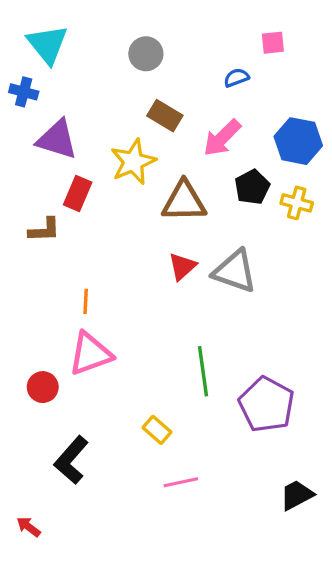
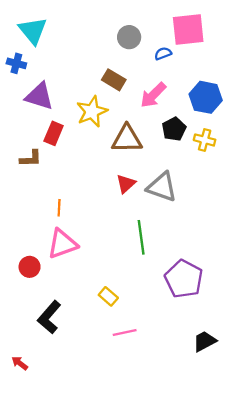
pink square: (273, 43) -> (188, 29), size x2.0
gray circle: (146, 54) -> (129, 37), moved
green line: (203, 371) -> (141, 237), moved

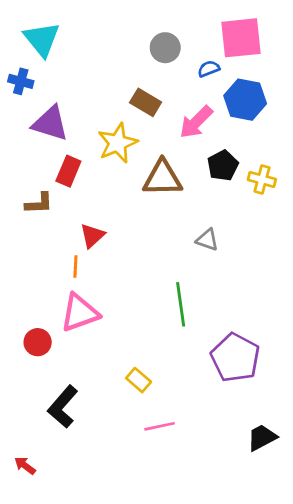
blue hexagon: (206, 97) -> (245, 100), moved
red triangle: (126, 184) -> (92, 236), moved
gray triangle: (162, 187) -> (207, 240), size x0.6

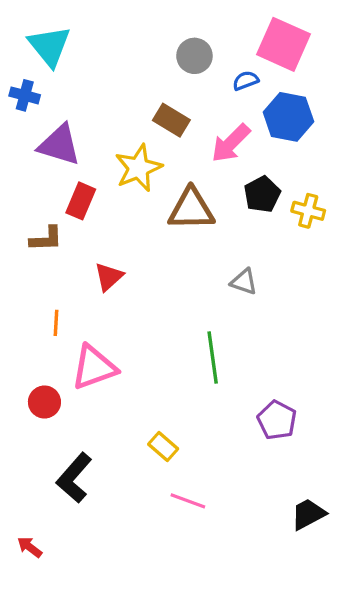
pink square: (241, 38) -> (283, 44), turned 30
orange line: (75, 266) -> (56, 323), moved
purple pentagon: (235, 358) -> (277, 420), size x0.7
pink line: (160, 426) -> (188, 501), turned 32

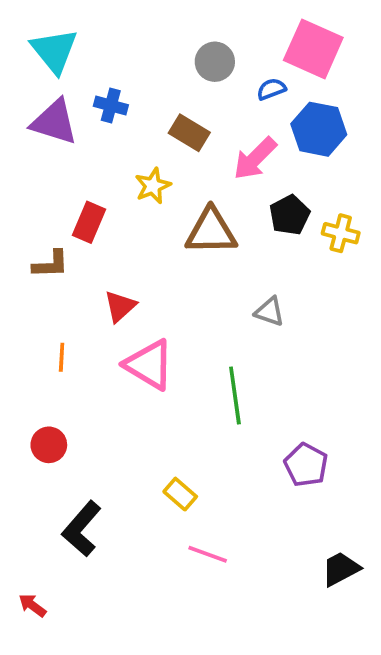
blue cross: (25, 95) -> (111, 106), moved
purple triangle: (59, 145) -> (54, 122), moved
yellow star: (138, 168) -> (153, 186), size x0.7
pink triangle: (94, 367) -> (149, 365), moved, turned 51

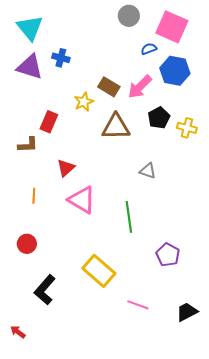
gray circle: (215, 62) -> (129, 16), moved
brown rectangle: (189, 133) -> (109, 87), moved
yellow rectangle: (180, 494) -> (99, 271), size x1.8
pink line: (208, 554) -> (138, 305), moved

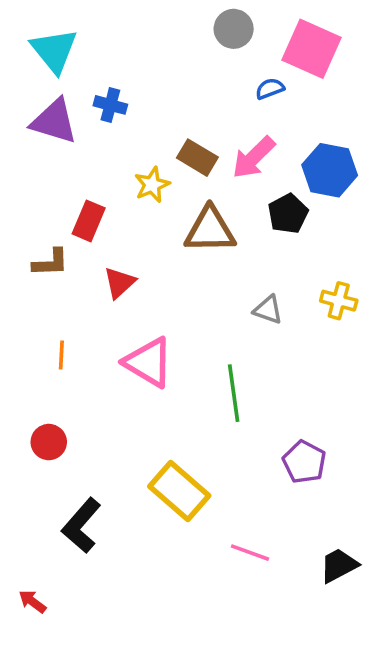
blue hexagon: (175, 71) -> (330, 170), moved
yellow cross: (187, 128) -> (339, 301), moved
red triangle: (66, 168) -> (119, 283), moved

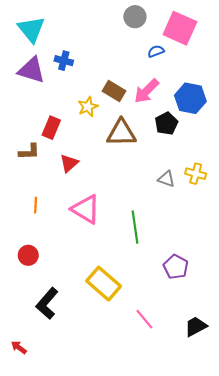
gray triangle: (268, 310) -> (166, 179), moved
pink line: (250, 553) -> (144, 319), turned 30

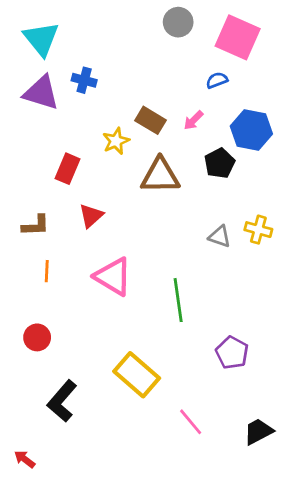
blue semicircle: (156, 51) -> (217, 80), moved
pink arrow: (146, 91) -> (193, 120), size x0.6
brown L-shape: (29, 152) -> (36, 225), moved

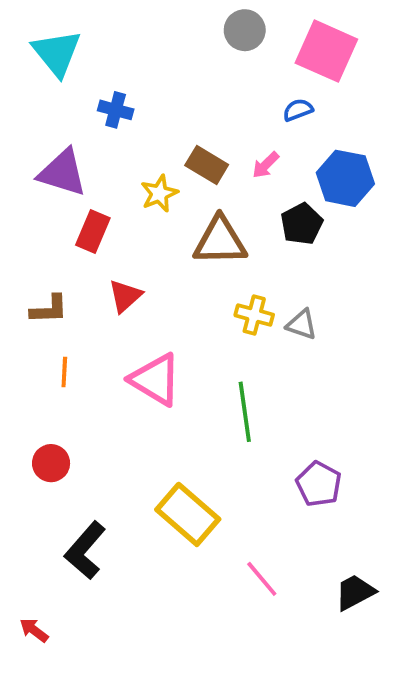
purple triangle: (41, 93) -> (62, 173), moved
yellow cross: (258, 230) -> (254, 315), moved

